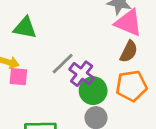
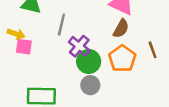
gray line: (63, 64) -> (61, 25), moved, turned -35
orange pentagon: (131, 86) -> (122, 59), turned -30

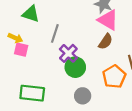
orange pentagon: (122, 59) -> (114, 77), moved
gray circle: (90, 85) -> (83, 96), moved

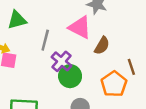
green triangle: (31, 14) -> (17, 20), turned -30
pink triangle: (108, 20) -> (80, 27), moved

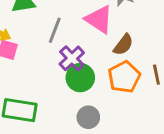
orange pentagon: (114, 84) -> (124, 77), moved

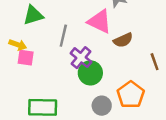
brown semicircle: (123, 45) -> (123, 40), turned 36
orange pentagon: (124, 77) -> (131, 95), moved

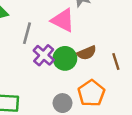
brown semicircle: (123, 40) -> (87, 53), moved
green circle: (90, 73) -> (65, 58), moved

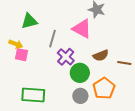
green circle: (65, 58) -> (80, 73), moved
brown line: (116, 62) -> (124, 63), turned -64

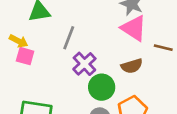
pink triangle: (82, 29) -> (134, 28), moved
brown line: (124, 63) -> (163, 48), moved

